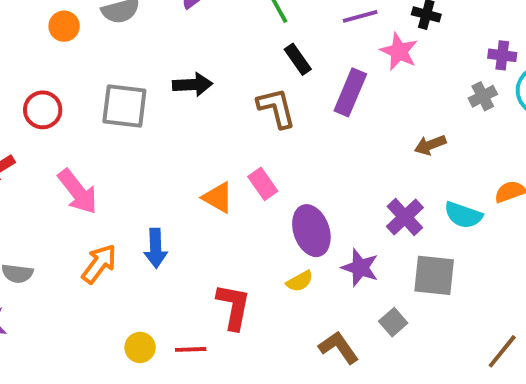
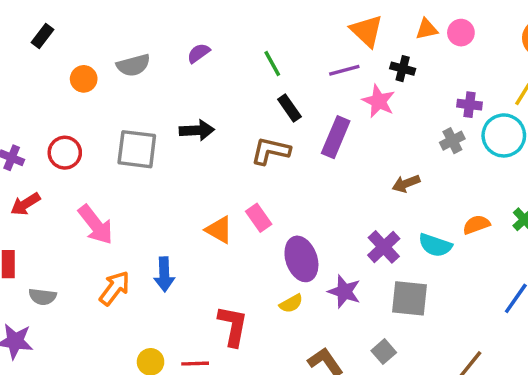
brown L-shape: (276, 108) -> (271, 151), turned -63
gray square: (393, 322) -> (384, 352), moved

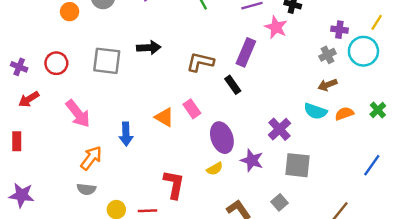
black rectangle: (289, 108) -> (233, 85), moved
brown arrow: (406, 183) -> (327, 85), moved
cyan semicircle: (435, 245) -> (315, 111), moved
blue arrow: (164, 274) -> (126, 134), moved
gray semicircle: (42, 297) -> (86, 189), moved

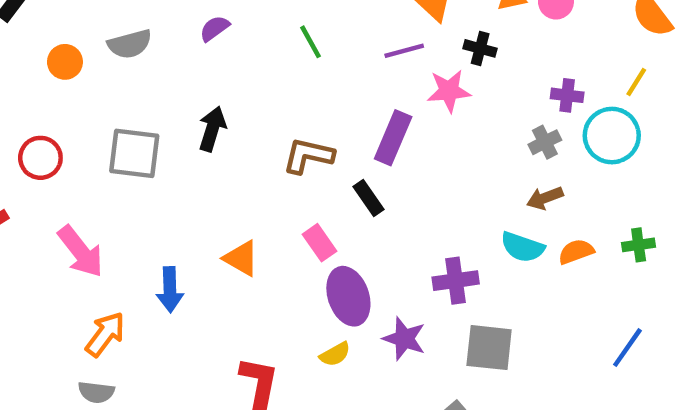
pink star: (276, 27) -> (449, 91), turned -30
black arrow: (149, 48) -> (212, 129), turned -70
pink rectangle: (192, 109) -> (319, 243), moved
green cross: (378, 110) -> (639, 245), turned 35
purple cross: (279, 129) -> (456, 281), turned 35

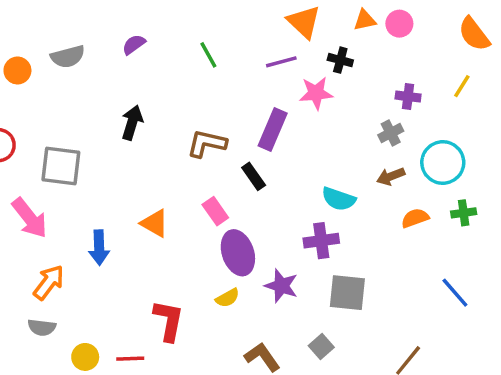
cyan circle: (612, 136) -> (443, 163), moved
gray square: (134, 153) -> (61, 166), moved
cyan semicircle: (522, 247) -> (339, 199), moved
blue line: (627, 348) -> (455, 293), turned -76

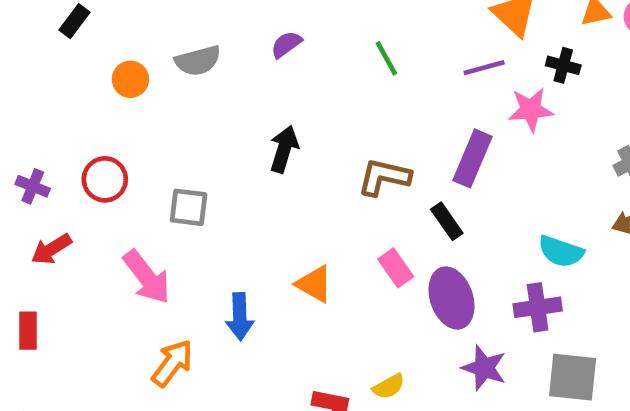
gray square: (61, 166) -> (189, 207), size x0.7
purple ellipse: (238, 253) -> (452, 298), moved
yellow semicircle: (228, 298) -> (389, 386), moved

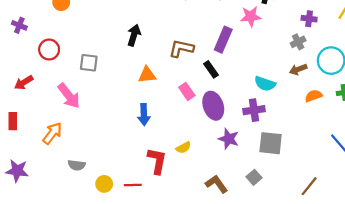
purple cross: (33, 186) -> (19, 25), moved
orange triangle: (314, 284) -> (147, 75), moved, turned -36
blue arrow: (240, 317) -> (144, 115), moved
orange arrow: (172, 363) -> (52, 133), moved

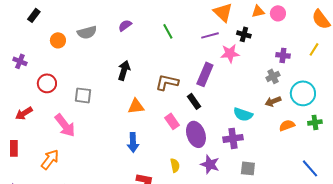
gray square: (271, 143) -> (248, 168), size x0.7
yellow semicircle: (183, 148) -> (175, 165), moved, turned -72

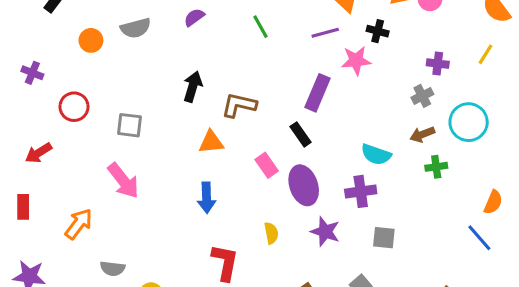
brown L-shape: (167, 82) -> (239, 105), moved
green cross: (315, 122) -> (436, 167), moved
pink arrow: (65, 125) -> (123, 181), moved
orange semicircle: (287, 125) -> (493, 202), moved, turned 133

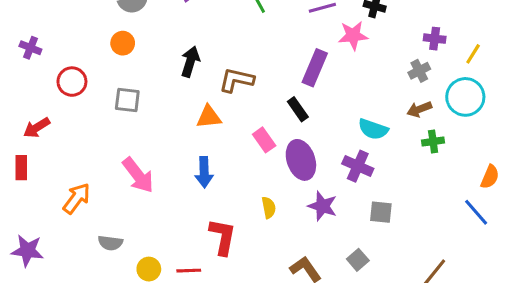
orange circle: (91, 40) -> (123, 43), moved
yellow line: (486, 54) -> (473, 54), moved
pink arrow: (123, 181) -> (138, 175), moved
purple cross: (361, 191) -> (358, 166), turned 32
red rectangle: (23, 207) -> (21, 168), moved

